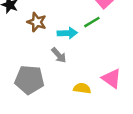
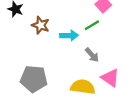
gray arrow: (59, 55) -> (92, 55), moved
yellow semicircle: (82, 88) -> (83, 87), size x1.5

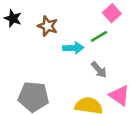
brown star: (41, 25) -> (48, 26), moved

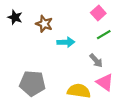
green line: (99, 36) -> (104, 35), moved
gray arrow: (99, 70) -> (96, 61), moved

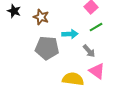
cyan arrow: (66, 42) -> (70, 34), moved
gray pentagon: (32, 83) -> (47, 48), moved

